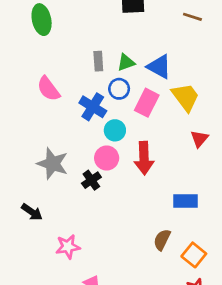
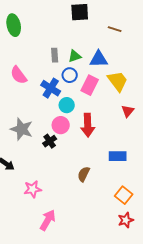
brown line: (192, 17) -> (115, 29), moved
blue triangle: (159, 67) -> (99, 59), turned -30
brown semicircle: (162, 240) -> (84, 174), moved

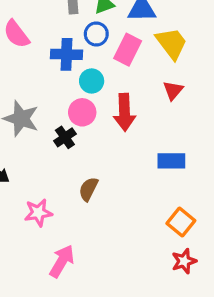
blue cross: (51, 88) -> (67, 54), turned -30
red triangle: (128, 111) -> (173, 90), moved
brown semicircle: (84, 174) -> (88, 189), moved

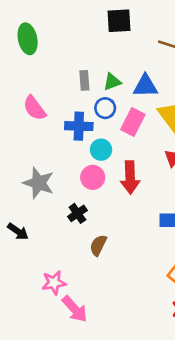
black cross: (65, 137) -> (77, 213), moved
pink star: (38, 213) -> (54, 283), moved
pink arrow: (62, 261) -> (75, 309), turned 108

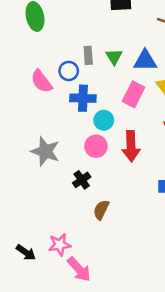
green triangle: (112, 82) -> (114, 57), turned -42
blue circle: (105, 108) -> (69, 71), moved
black arrow: (18, 231) -> (26, 253), moved

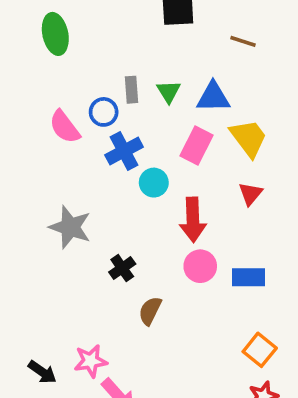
blue cross: (83, 98) -> (124, 151), turned -30
pink circle: (96, 146) -> (200, 266), moved

